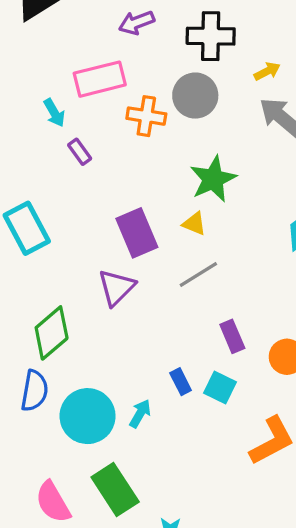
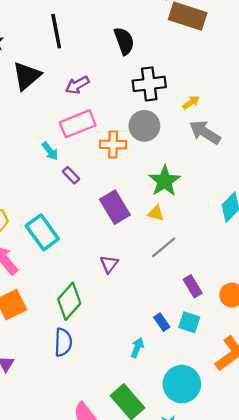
purple arrow: (136, 23) -> (77, 85), moved
purple rectangle: (137, 233) -> (115, 207), moved
purple triangle: (116, 287) -> (109, 264), size x0.7
cyan circle: (88, 416) -> (182, 384), moved

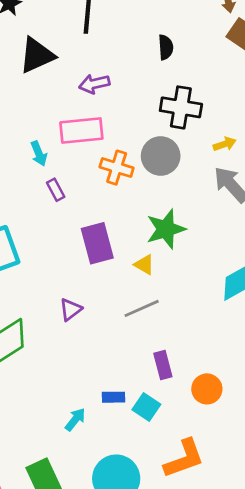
black semicircle: (124, 41) -> (166, 47), size x0.7
blue rectangle: (162, 322) -> (114, 397), turned -72

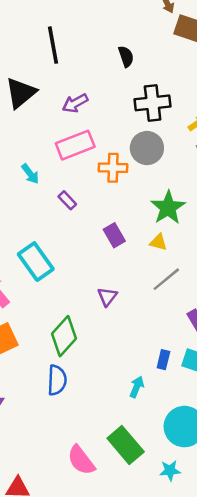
cyan arrow: (39, 154) -> (30, 174), moved
purple rectangle: (97, 243) -> (114, 235), size x0.7
blue rectangle: (114, 397) -> (163, 360), turned -60

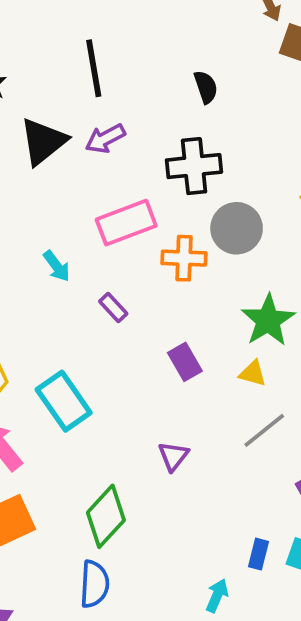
purple arrow: (75, 103) -> (105, 139), moved
black cross: (153, 103) -> (194, 166), moved

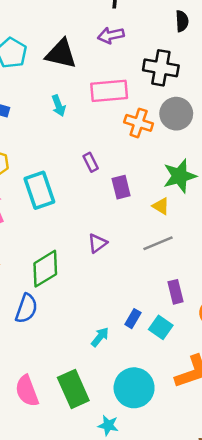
black triangle: (43, 141) -> (61, 54), moved, turned 36
purple rectangle: (113, 307) -> (91, 162), moved

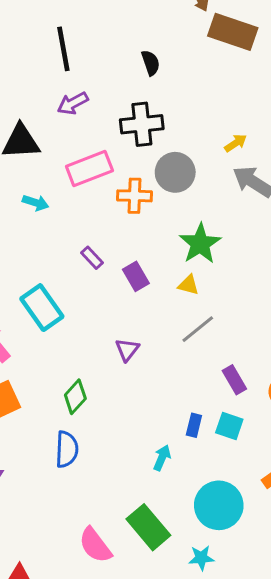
cyan arrow: (59, 106) -> (36, 203), turned -35
green diamond: (45, 269) -> (75, 397), size x0.7

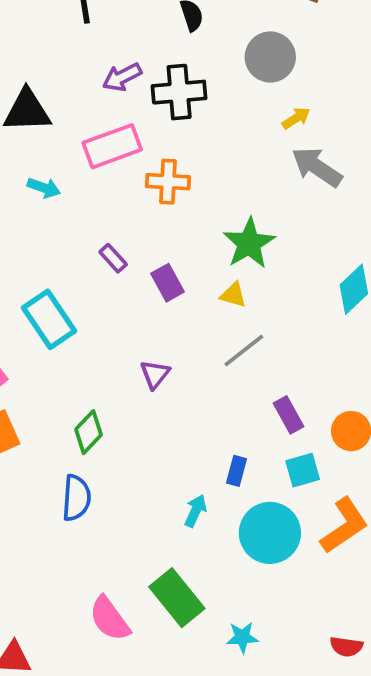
purple arrow: (73, 103) -> (122, 77), moved
gray circle: (175, 172) -> (270, 57), moved
cyan square: (229, 426) -> (303, 470), moved, turned -36
cyan circle: (219, 505) -> (270, 533), moved

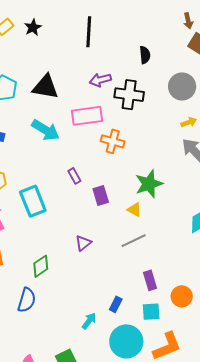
cyan arrow: (44, 188) -> (45, 130), size x1.6

